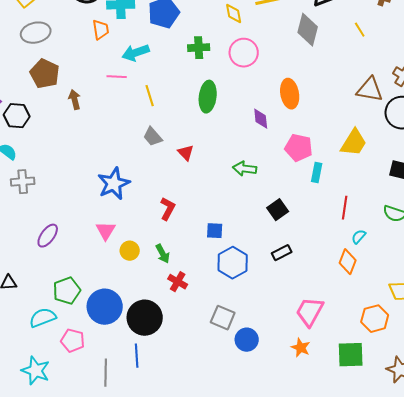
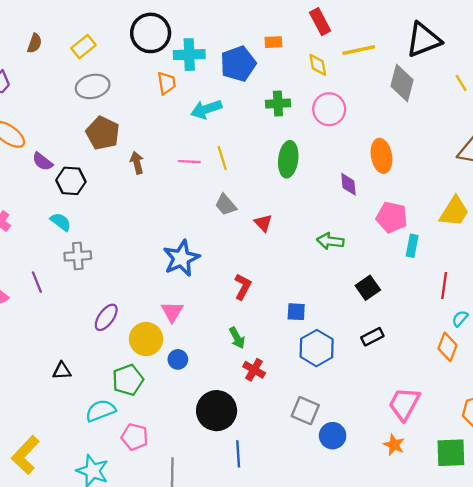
pink line: (117, 77) -> (189, 162), moved
yellow circle: (130, 251) -> (146, 339), moved, size x1.5
blue circle: (105, 307) -> (178, 359), moved, size x0.5
blue line: (137, 356) -> (238, 454), moved

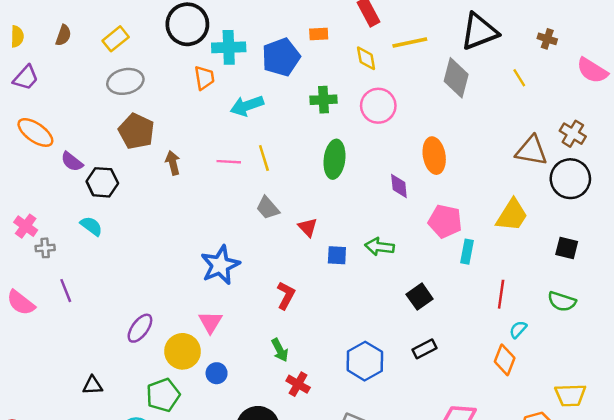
gray cross: (78, 256) -> (45, 248), moved, size x0.7
blue square: (296, 312) -> (337, 255), moved

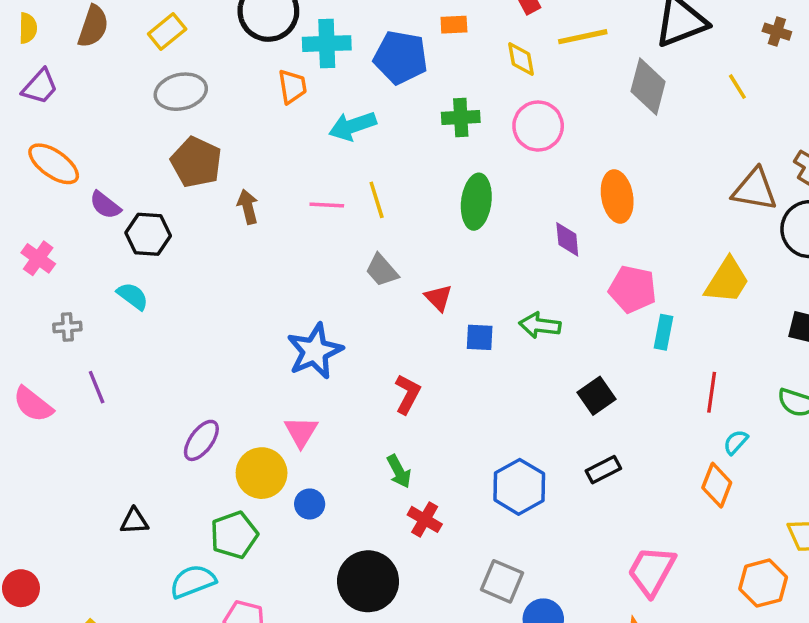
brown semicircle: (63, 35) -> (93, 26), size x1.4
blue pentagon: (281, 57) -> (401, 57), turned 30
pink cross: (26, 226) -> (38, 258), moved

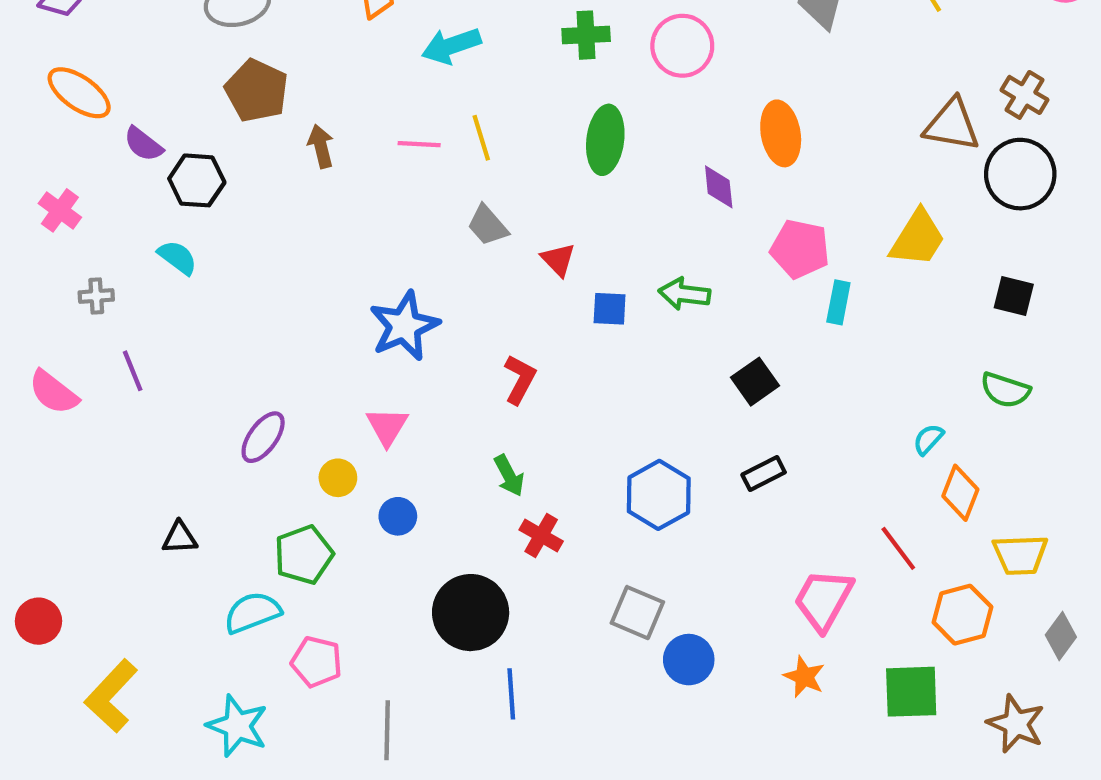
red line: (712, 392) -> (898, 548), moved, turned -45
yellow circle: (262, 473) -> (338, 478), size x0.6
orange diamond: (717, 485) -> (960, 493), moved

